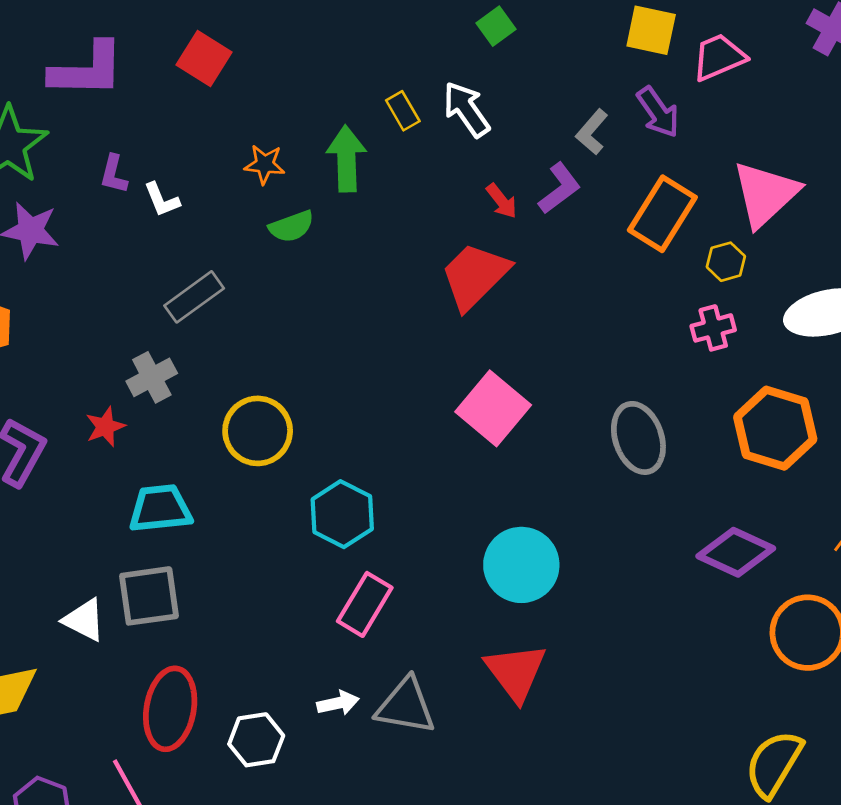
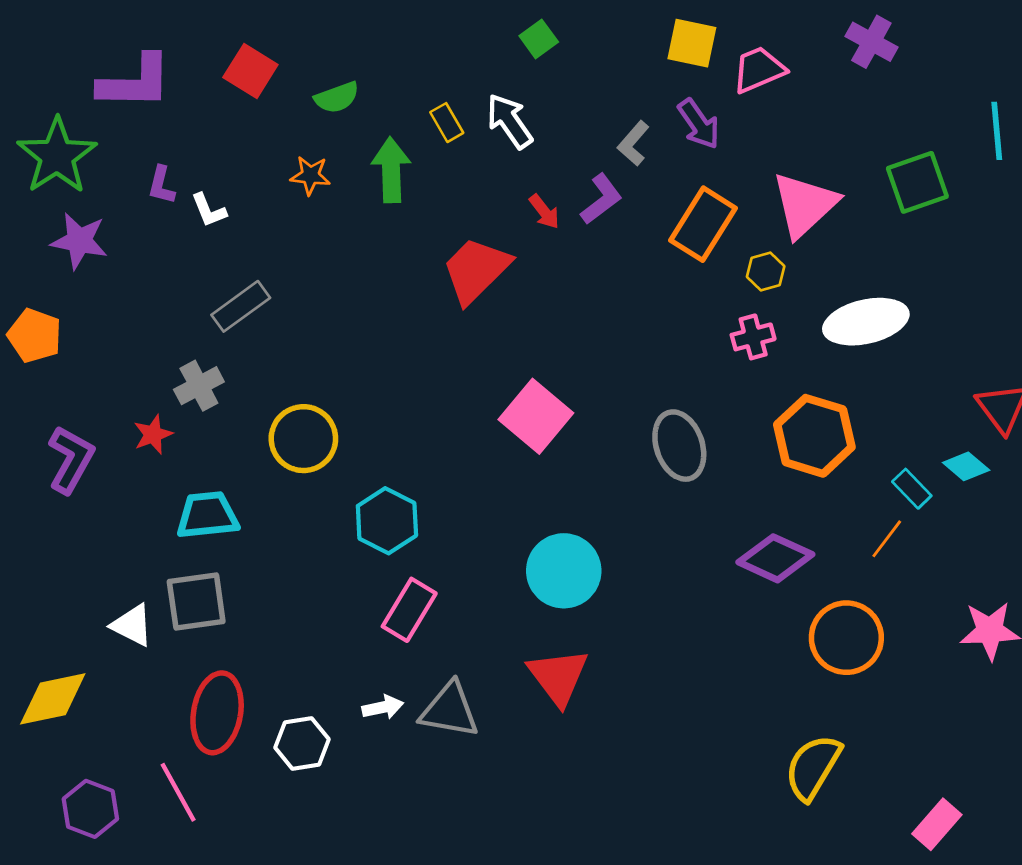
green semicircle: (291, 226) -> (337, 97), moved
red trapezoid: (475, 276) -> (476, 270), moved

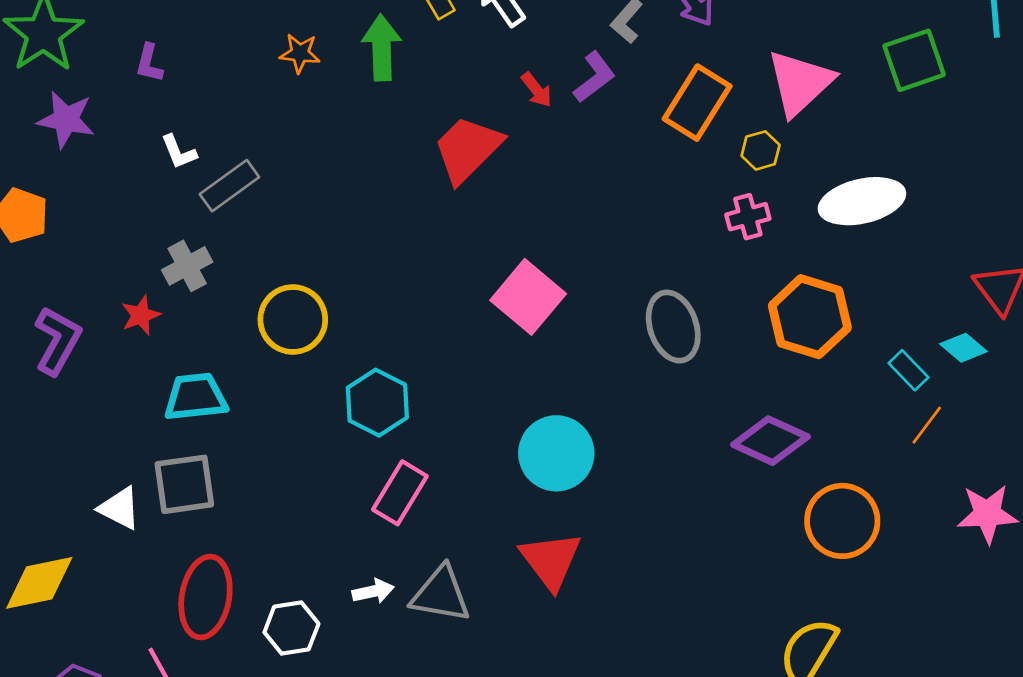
white L-shape: (209, 210) -> (179, 152), moved
orange line: (887, 539) -> (927, 425), moved

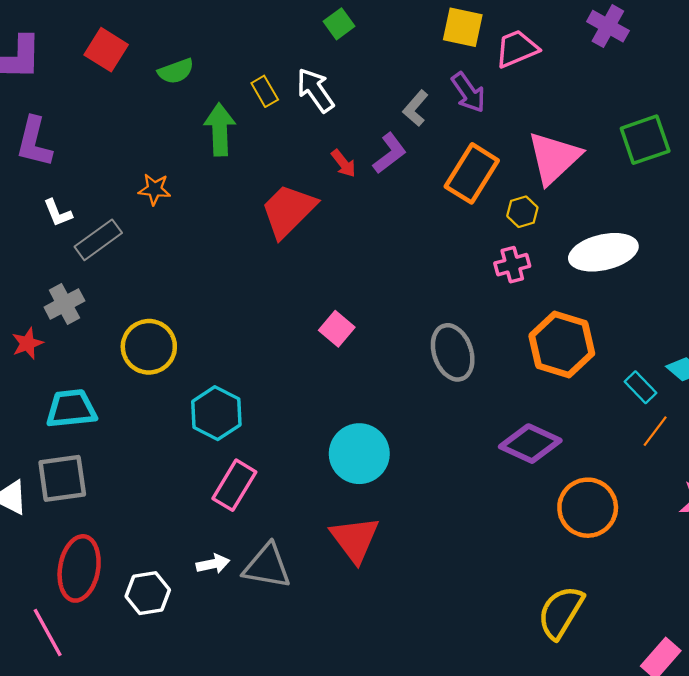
orange star: (300, 53) -> (154, 189), moved
purple L-shape: (149, 63) -> (34, 142), size x1.6
pink square: (528, 297) -> (337, 329), size x0.6

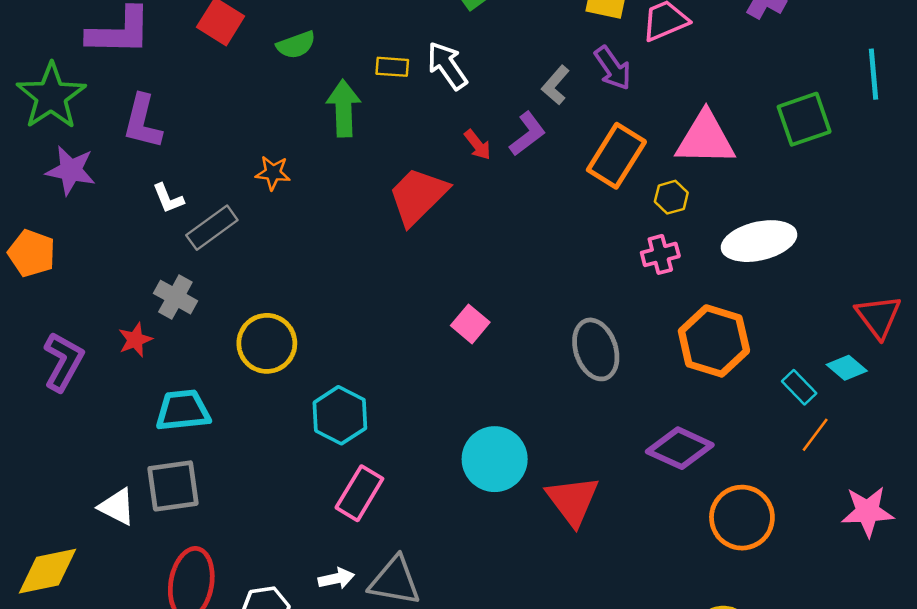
yellow rectangle: (265, 91) -> (392, 67), turned -56
pink triangle: (554, 158) -> (705, 139), turned 44
gray cross: (64, 304) -> (175, 297), turned -33
red triangle: (355, 539) -> (573, 501), moved

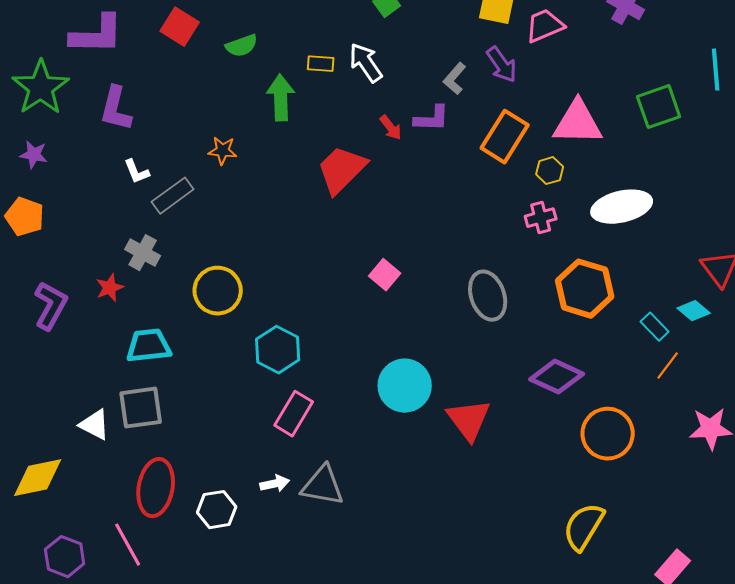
purple L-shape: (528, 134) -> (432, 119), turned 39
purple star: (71, 170) -> (34, 155), moved, size x0.7

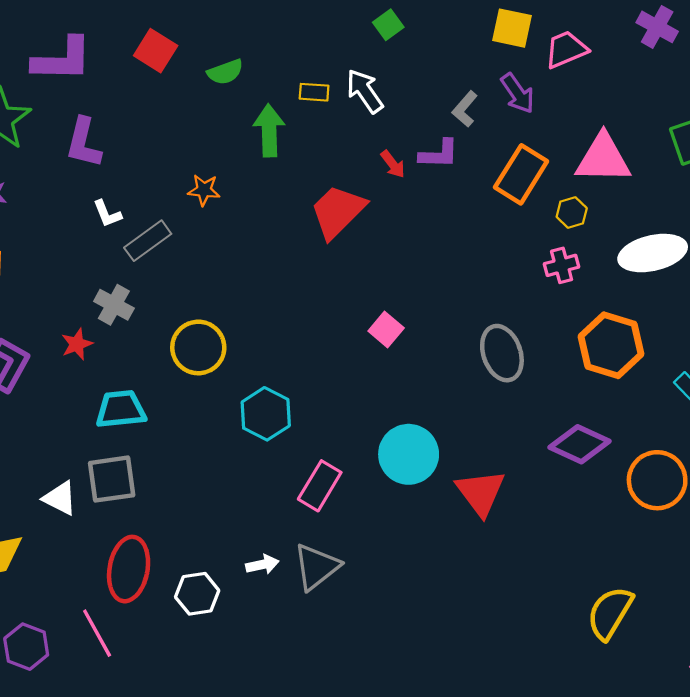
pink rectangle: (294, 414) -> (320, 486), moved
orange circle: (608, 434) -> (657, 480), moved
gray triangle: (323, 486) -> (316, 567), turned -48

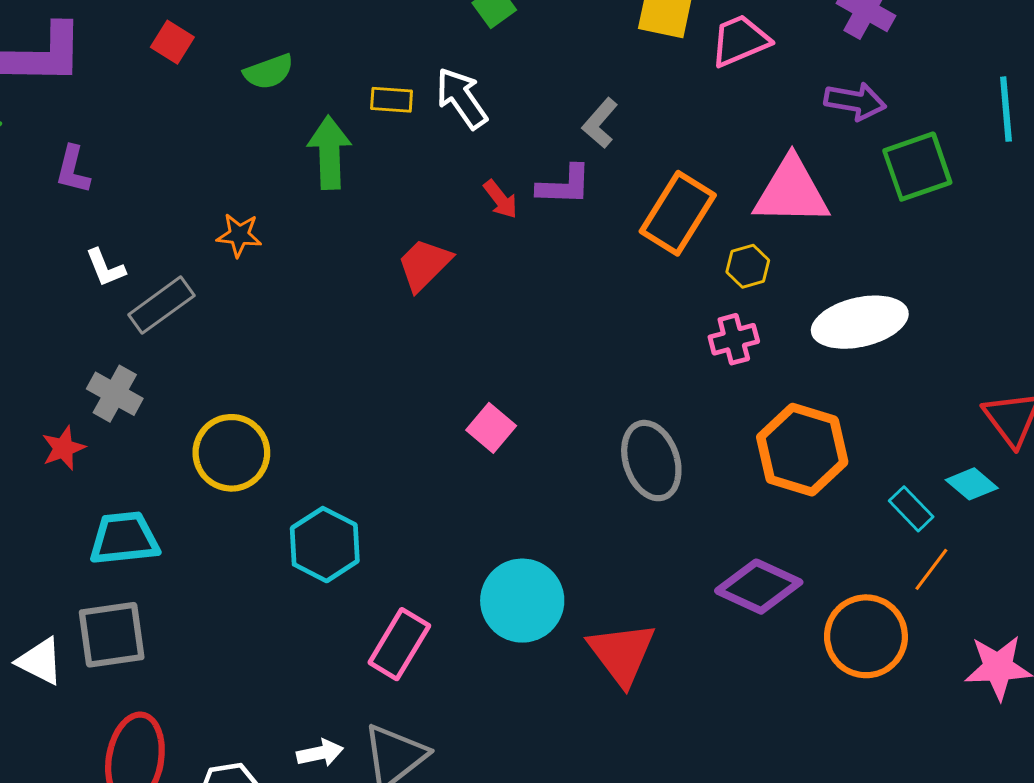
red square: (156, 51) -> (172, 42), size x0.7
purple arrow: (518, 93) -> (855, 101), moved, turned -45
purple L-shape: (84, 143) -> (73, 170), size x0.7
red trapezoid: (338, 211) -> (424, 265), size x0.7

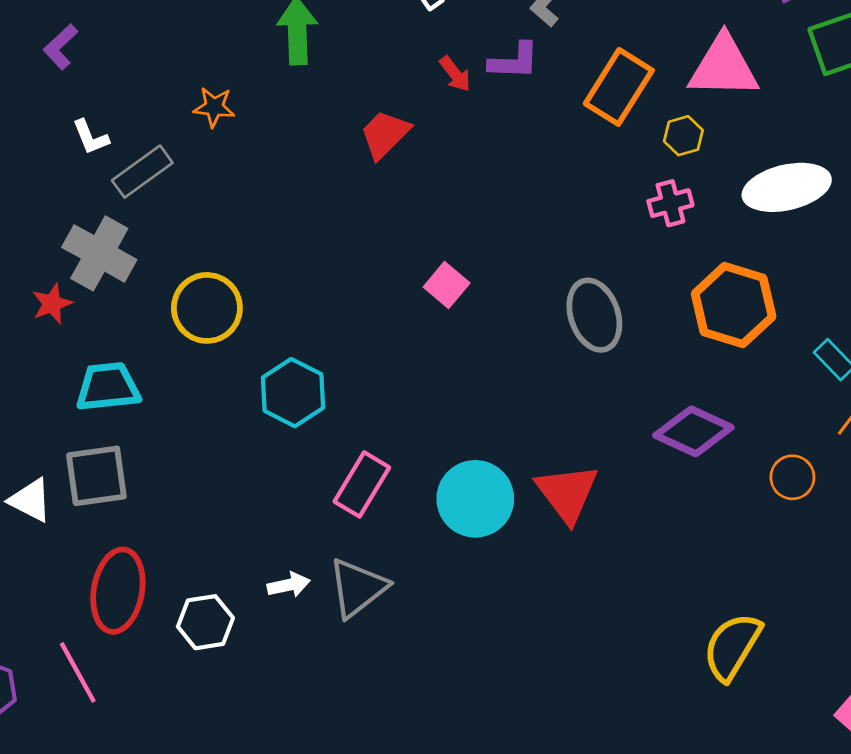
purple L-shape: (73, 170) -> (61, 47), turned 33
gray cross: (115, 394) -> (99, 253), size x1.4
cyan circle: (522, 601) -> (475, 499), moved
orange circle: (866, 636) -> (792, 477), size x0.6

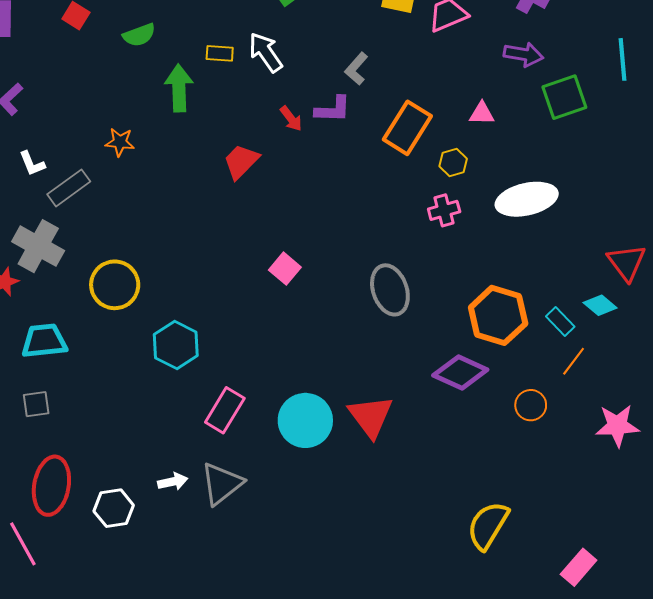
pink triangle: (724, 67) -> (482, 114), size x0.5
orange hexagon: (734, 305) -> (498, 315), moved
gray square: (96, 476) -> (36, 404), size x0.6

